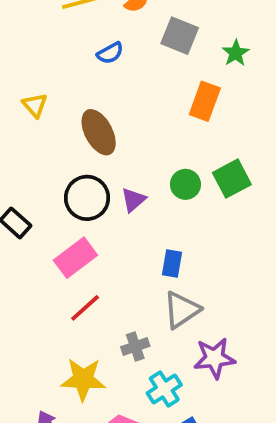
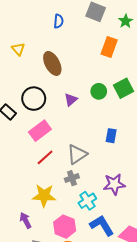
blue semicircle: (110, 53) -> (58, 21), turned -56
black circle: (87, 198) -> (34, 99), moved
blue rectangle: (172, 263) -> (111, 136), moved
gray triangle: (182, 310) -> (77, 154), moved

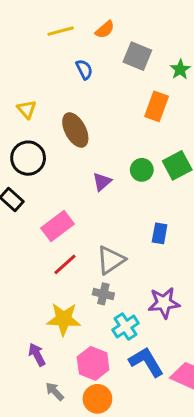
blue semicircle: (58, 21) -> (84, 69), turned -32
black circle: (34, 99) -> (28, 158), moved
gray cross: (72, 178) -> (103, 294), turned 32

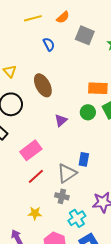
orange rectangle: (157, 106) -> (98, 88), moved, turned 72
blue rectangle: (160, 233) -> (84, 159), moved
yellow star: (63, 319) -> (35, 213), size x0.6

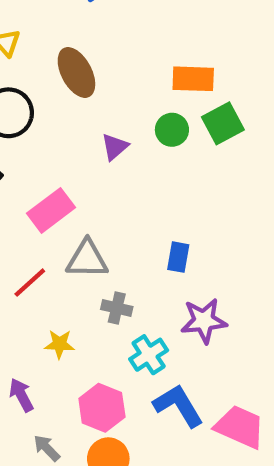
blue rectangle: (84, 159) -> (178, 257), moved
gray triangle: (67, 173) -> (87, 259), moved, turned 35
red line: (36, 176) -> (30, 283), moved

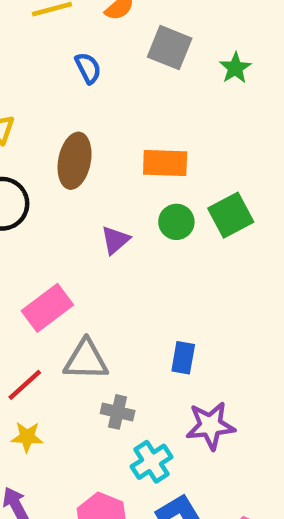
brown ellipse: (76, 72) -> (75, 161), turned 39
orange rectangle: (193, 79) -> (165, 163), moved
yellow star: (59, 344) -> (27, 437), moved

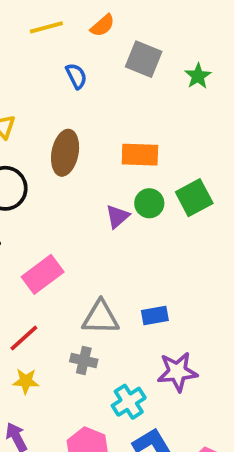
purple triangle: (115, 240) -> (117, 216), moved
blue rectangle: (183, 358) -> (155, 316), turned 70
gray triangle: (86, 360) -> (101, 317), moved
gray cross: (118, 412) -> (84, 361), moved

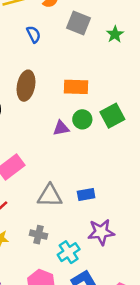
purple triangle: (117, 216) -> (61, 128), turned 30
gray cross: (84, 361) -> (39, 235), moved

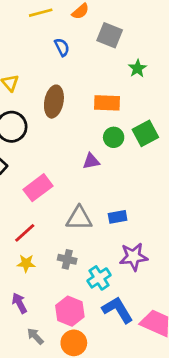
green star: (115, 34) -> (137, 68), moved
purple triangle: (61, 128) -> (91, 161), moved

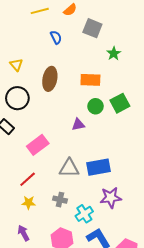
blue rectangle: (118, 217) -> (99, 167), size x1.6

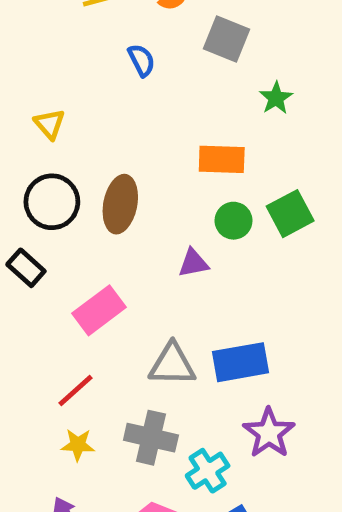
brown ellipse: (50, 79) -> (120, 204), moved
purple star: (111, 198) -> (269, 433), turned -30
gray cross: (60, 200) -> (151, 438), size x1.5

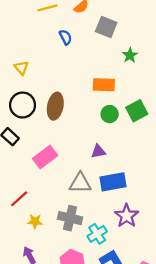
purple triangle: (193, 263) -> (98, 151), moved
red line: (75, 390) -> (19, 199), moved

